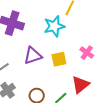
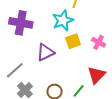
yellow square: (59, 59) -> (73, 41), moved

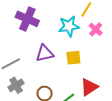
yellow square: (73, 41) -> (73, 58), moved
pink cross: (99, 42) -> (96, 29), moved

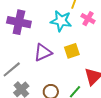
cyan star: (69, 26) -> (61, 21), turned 30

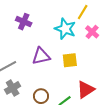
purple cross: (19, 22) -> (24, 22), size x0.7

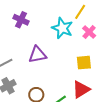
yellow square: (70, 60) -> (84, 63), moved

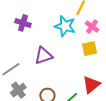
yellow square: (84, 63) -> (89, 49), moved

